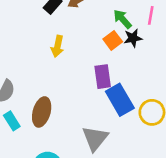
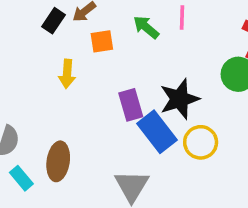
black star: (133, 38) -> (179, 99), moved, size x1.6
orange square: (113, 40) -> (102, 41), moved, turned 36

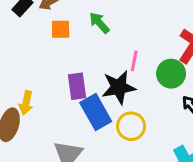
pink line: (182, 18) -> (134, 61), moved
yellow arrow: (67, 74) -> (26, 103), moved

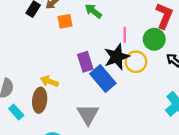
yellow arrow: (26, 103) -> (49, 81), turned 108
yellow circle: (131, 126) -> (136, 62), moved

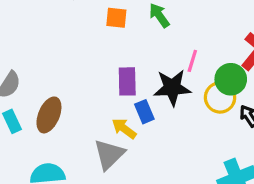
yellow circle: (136, 62) -> (220, 97), moved
blue rectangle: (103, 79) -> (144, 112), size x0.6
yellow arrow: (49, 81) -> (124, 129), moved

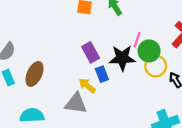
green circle: (231, 79) -> (149, 51), moved
purple rectangle: (127, 81) -> (91, 52), turned -30
gray triangle: (109, 154) -> (76, 103), turned 50

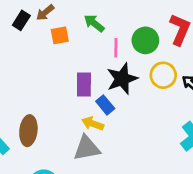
pink line: (137, 40) -> (116, 48), moved
green circle: (149, 51) -> (145, 40), moved
purple rectangle: (91, 52) -> (84, 85), turned 48

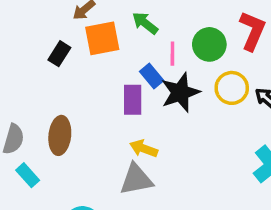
black rectangle: (21, 20) -> (59, 54), moved
orange square: (60, 35) -> (102, 38), size x1.5
blue rectangle: (105, 105) -> (152, 76), moved
brown ellipse: (28, 131) -> (60, 135), moved

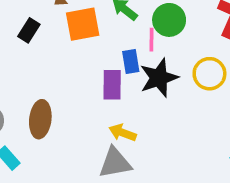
green circle: (209, 44) -> (169, 20), moved
black rectangle: (59, 54) -> (29, 30), moved
blue rectangle: (152, 76) -> (131, 61), turned 30

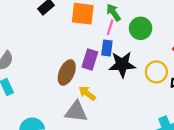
pink line: (151, 40) -> (110, 27), moved
brown ellipse: (40, 119) -> (67, 73), moved

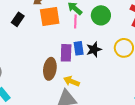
blue rectangle: (107, 48) -> (79, 48), moved
black star: (122, 64) -> (94, 49), size x0.7

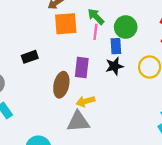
black rectangle: (18, 19) -> (30, 57), moved, turned 32
blue rectangle: (79, 48) -> (116, 46), moved
yellow arrow: (72, 81) -> (85, 101), turned -42

